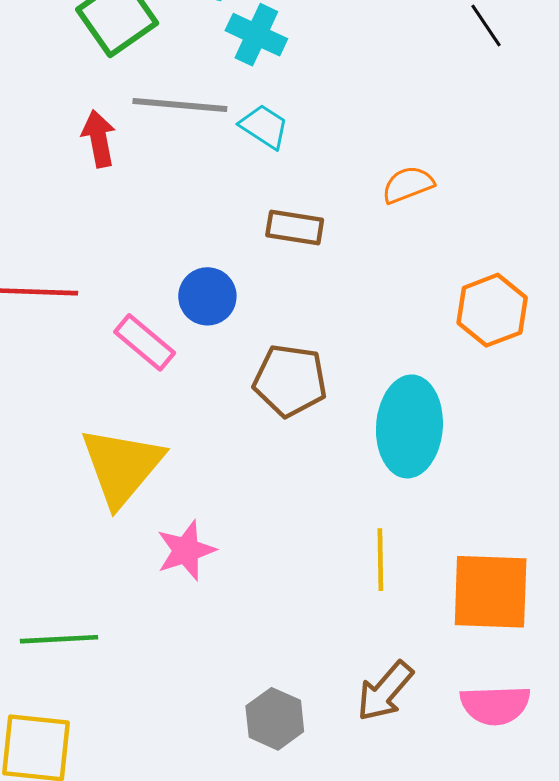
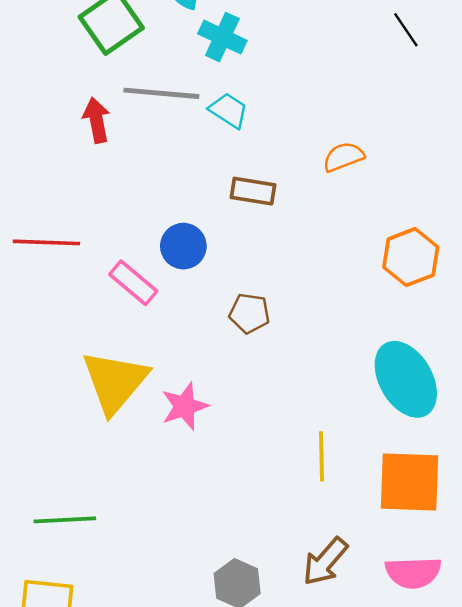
brown pentagon: (290, 381) -> (249, 313), size x0.7
cyan ellipse: (409, 426) -> (406, 379), moved, turned -34
pink star: (186, 550) -> (185, 406), moved

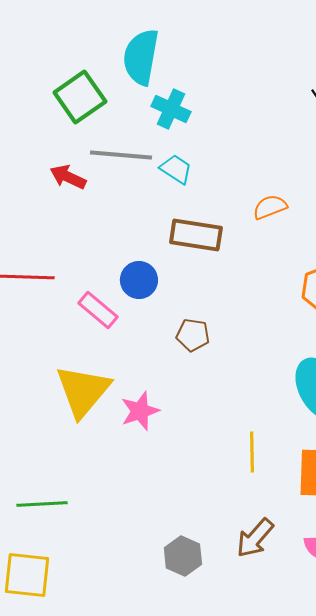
red arrow: (97, 120) -> (68, 177), turned -54
brown rectangle: (253, 191) -> (196, 235), size x1.4

